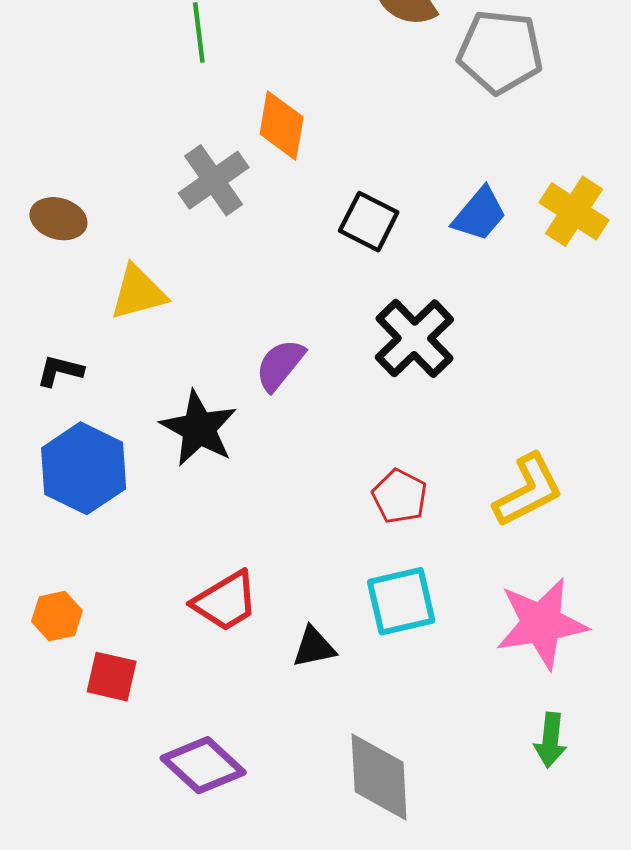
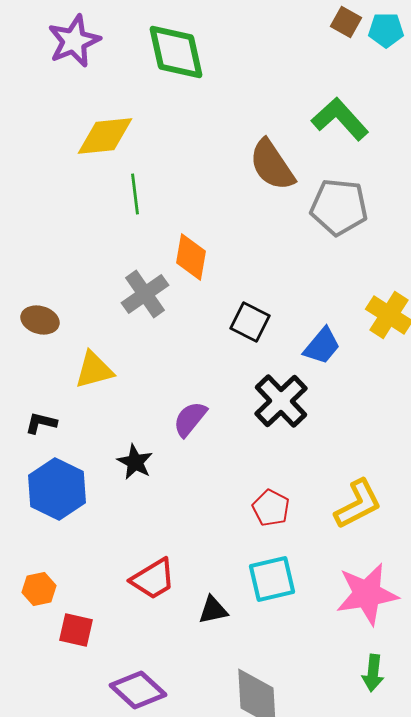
blue trapezoid: (479, 214) -> (322, 346), moved
black star: (199, 428) -> (135, 462), size x0.7

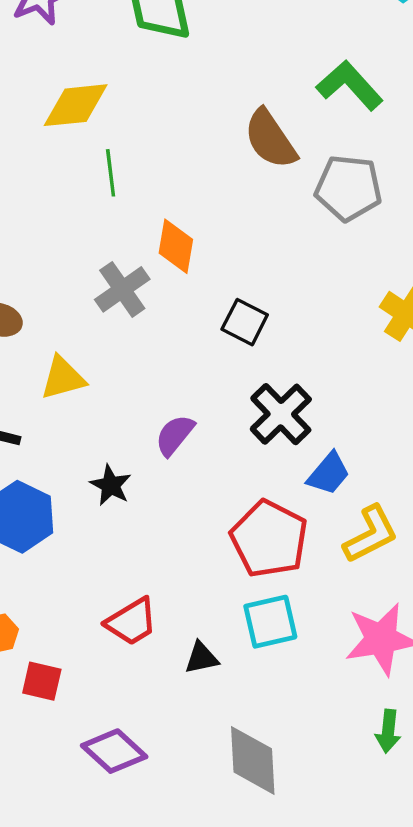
blue trapezoid: (322, 346) -> (329, 474), moved
red pentagon: (271, 508) -> (269, 539), size x1.8

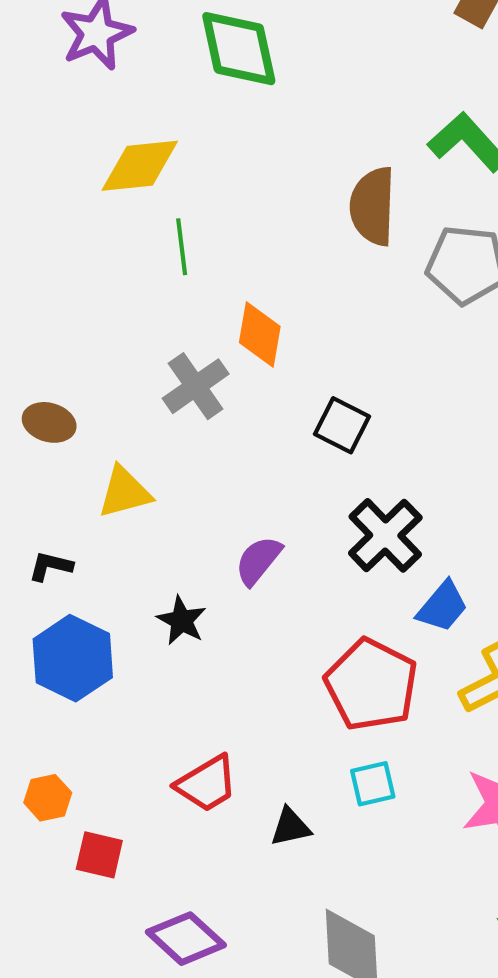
brown semicircle: (270, 139) -> (373, 206), turned 36
cyan square: (270, 622) -> (373, 784), size x0.7

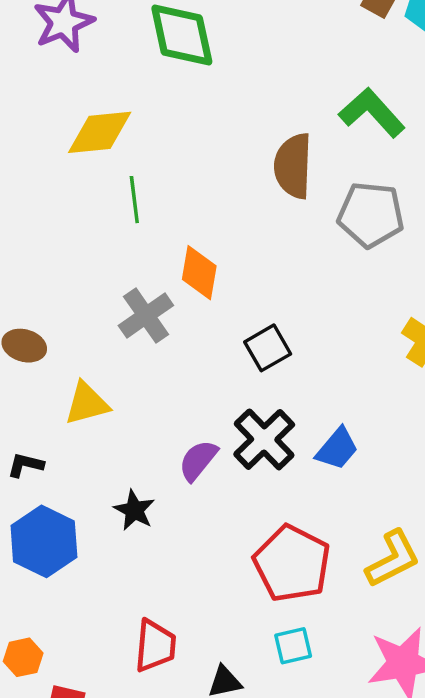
black square: (342, 425) -> (268, 348), turned 33
black cross: (385, 535) -> (264, 439), moved
blue trapezoid: (442, 607) -> (337, 449), moved
red trapezoid: (207, 784) -> (155, 646), turned -54

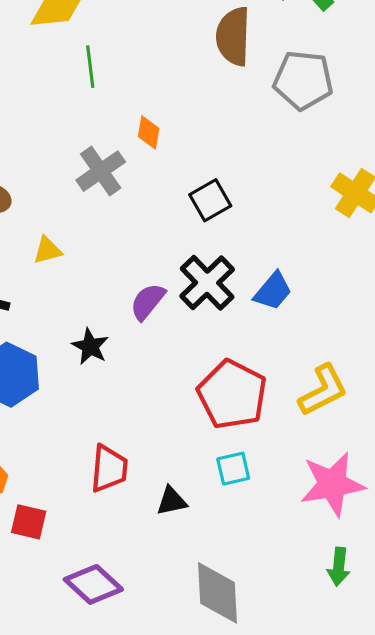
orange diamond: (199, 273) -> (149, 132), size x0.7
yellow triangle: (87, 404) -> (47, 250), size x0.7

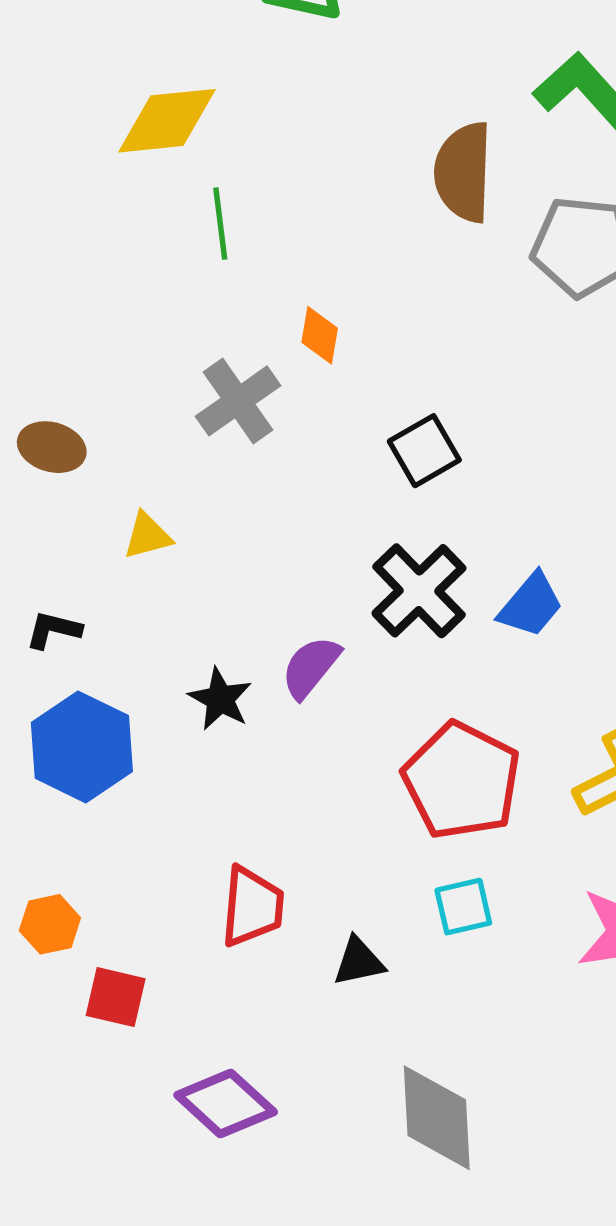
purple semicircle: (148, 302) -> (311, 667), moved

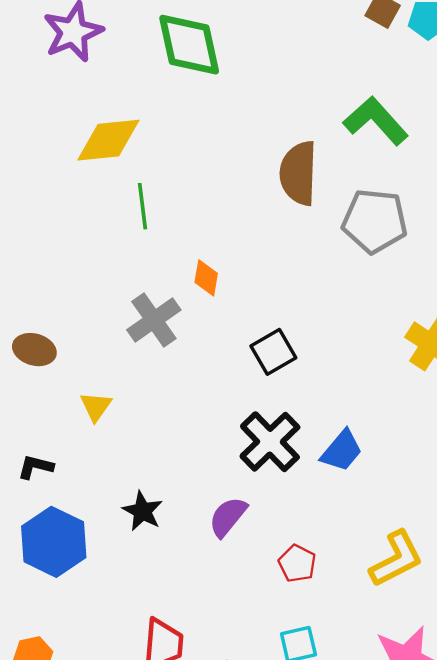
yellow triangle: (148, 536) -> (96, 406), turned -40
purple semicircle: (311, 667) -> (228, 517), moved
red pentagon: (462, 781) -> (297, 563), size x0.5

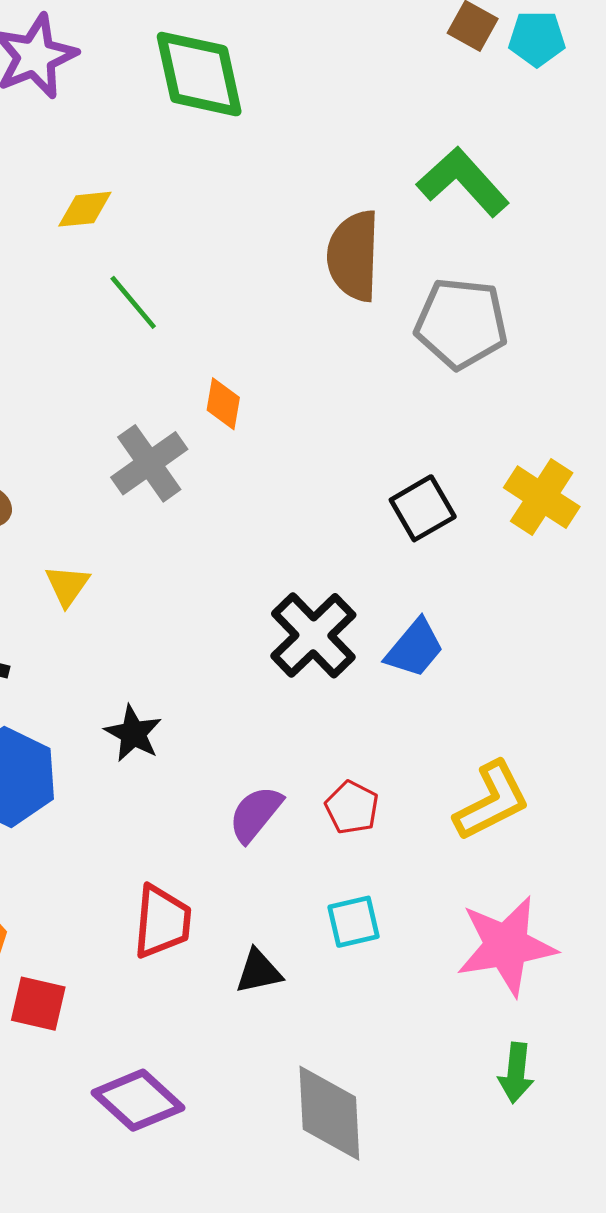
yellow diamond: (108, 140) -> (85, 209), size x0.6
green line: (142, 206) -> (133, 302), turned -33
black square: (273, 352) -> (423, 508), moved
purple semicircle: (228, 517) -> (255, 814), moved

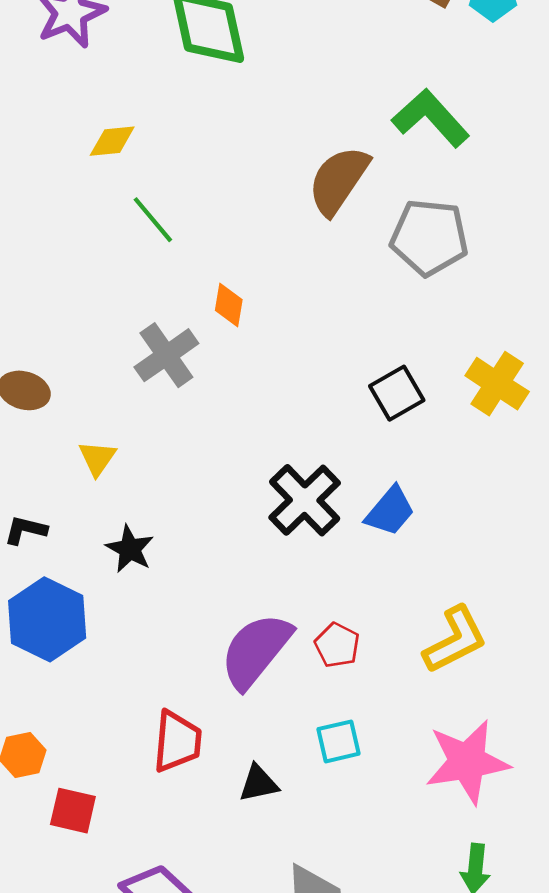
brown semicircle: (354, 256) -> (339, 180), turned 32
black star: (133, 733) -> (130, 549), moved
purple semicircle: (255, 814) -> (256, 651), size x1.6

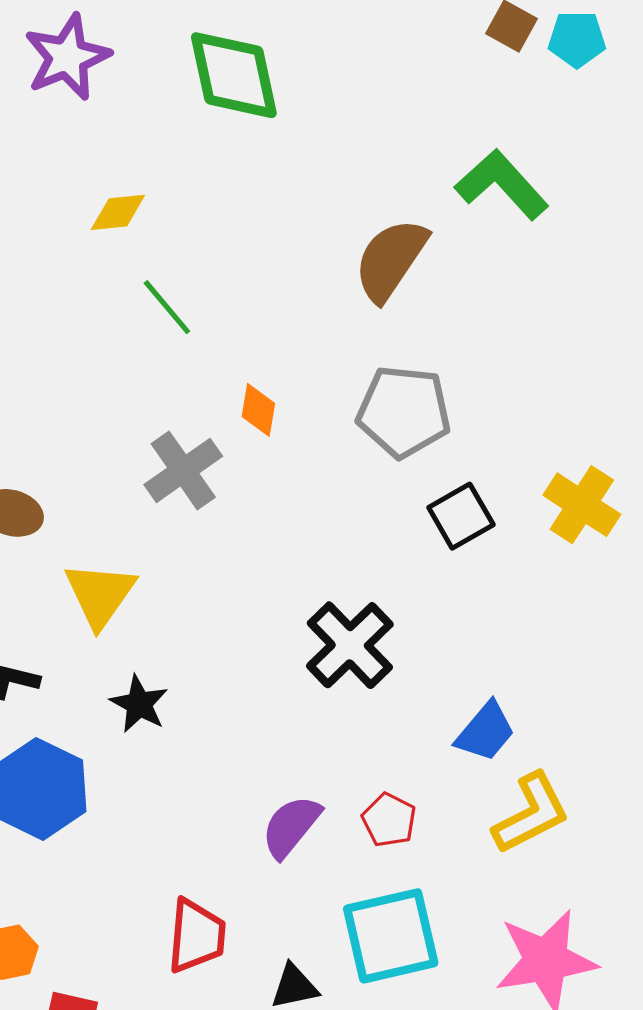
gray pentagon: (429, 237) -> (404, 412), moved
yellow triangle: (97, 458) -> (100, 595), size x1.6
blue trapezoid: (390, 511) -> (485, 732), moved
purple semicircle: (256, 651) -> (291, 827), size x0.7
cyan square: (339, 741) -> (391, 936), size x1.8

